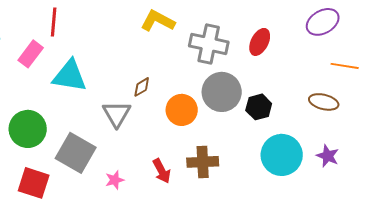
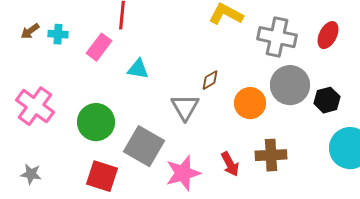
cyan triangle: (70, 76) -> (138, 69), size x0.6
pink star: (115, 180) -> (183, 173), size x1.8

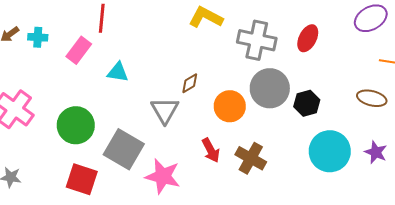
brown cross: (271, 155) -> (251, 158), turned 32
red arrow: (230, 164) -> (211, 150), moved
pink star: (183, 173) -> (163, 176), turned 30

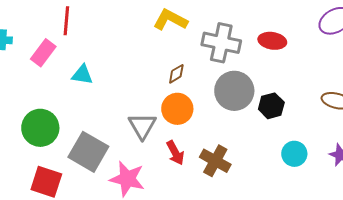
red ellipse: (308, 38) -> (272, 41), turned 72
brown diamond: (190, 83) -> (176, 74), moved
orange circle: (230, 106) -> (177, 109), moved
gray triangle: (165, 110) -> (142, 126), moved
cyan circle: (330, 151) -> (294, 154), size x0.6

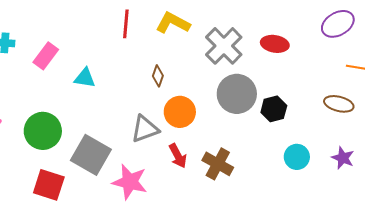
red line: (66, 21) -> (126, 24), moved
gray cross: (221, 43) -> (224, 46), turned 33
brown diamond: (176, 74) -> (158, 76), moved, turned -40
gray triangle: (142, 126) -> (145, 129), turned 40

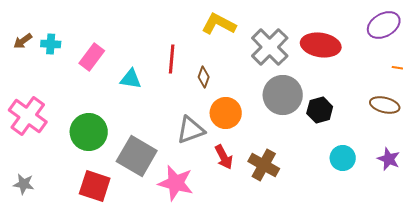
red line: (126, 24) -> (172, 59), moved
red ellipse: (275, 44) -> (321, 45), size x1.4

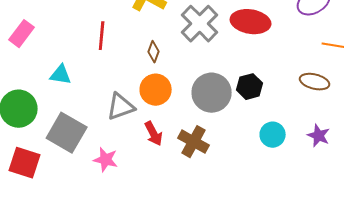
brown diamond: (204, 77) -> (154, 52), moved
cyan triangle: (131, 79) -> (61, 75), moved
gray circle: (283, 95) -> (212, 93), moved
pink star: (176, 183) -> (106, 160), size x0.7

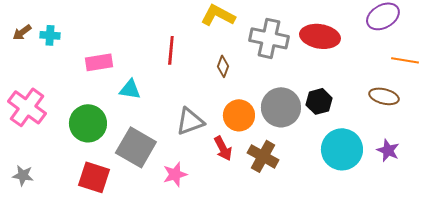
gray cross: (200, 24) -> (269, 38), turned -33
pink rectangle: (22, 34) -> (99, 62), moved, turned 44
orange circle: (156, 90) -> (239, 115), moved
cyan circle: (273, 135) -> (342, 149), size x1.6
pink star: (106, 160) -> (175, 174), turned -30

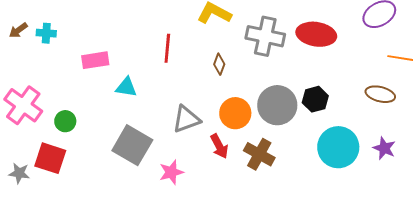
green circle: (88, 123) -> (65, 121), moved, size x0.6
red square: (94, 177) -> (50, 158), moved

